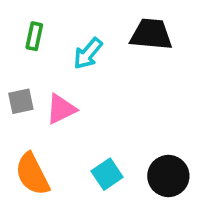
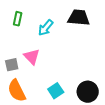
gray square: (21, 101) -> (12, 65), moved
pink triangle: (61, 109) -> (32, 57), turned -48

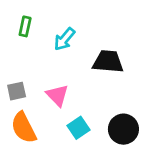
black trapezoid: (79, 18) -> (108, 62), moved
pink triangle: (32, 57) -> (57, 95), moved

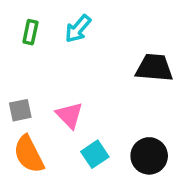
cyan arrow: (64, 39) -> (78, 29), moved
black trapezoid: (108, 62) -> (154, 68), moved

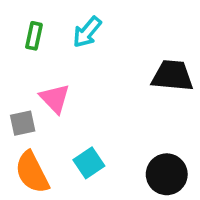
pink triangle: (69, 115) -> (55, 98), moved
cyan square: (95, 154) -> (89, 163), moved

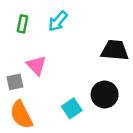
cyan square: (89, 163) -> (72, 108), moved
black circle: (167, 174) -> (105, 94), moved

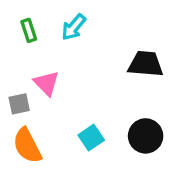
green rectangle: (23, 24) -> (29, 30), turned -30
black circle: (105, 94) -> (146, 136), moved

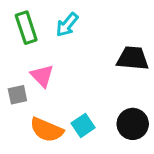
green rectangle: (29, 30) -> (26, 28), size x1.5
orange semicircle: (27, 146) -> (47, 130), moved, turned -40

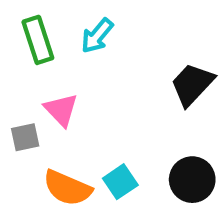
black trapezoid: (133, 58) -> (192, 84), turned -52

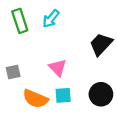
pink triangle: (61, 110) -> (58, 68), moved
cyan square: (120, 182) -> (63, 95), turned 30

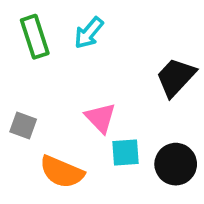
gray square: (13, 72) -> (23, 126), turned 32
cyan square: (63, 95) -> (126, 153), moved

